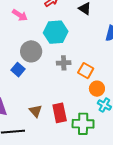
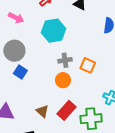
gray circle: (31, 51) -> (14, 51), moved
orange circle: (97, 89) -> (63, 80), moved
red rectangle: (60, 113) -> (66, 110), turned 60

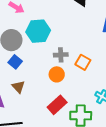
cyan hexagon: (53, 31) -> (38, 31), moved
brown triangle: (42, 111) -> (18, 87), moved

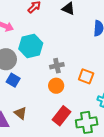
orange square: (83, 62) -> (86, 76), moved
brown triangle: (18, 87) -> (20, 113), moved

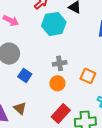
cyan hexagon: (31, 46) -> (54, 24), moved
blue square: (13, 80) -> (25, 75), moved

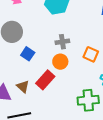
red rectangle: (61, 114) -> (45, 80), moved

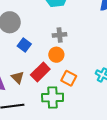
orange square: (91, 54) -> (69, 78), moved
green cross: (88, 100) -> (53, 98), moved

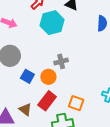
orange circle: (56, 55) -> (48, 77), moved

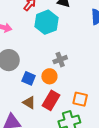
brown triangle: (25, 109) -> (29, 103), moved

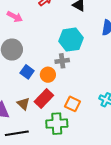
cyan hexagon: (47, 22) -> (71, 40), moved
brown triangle: (29, 103) -> (23, 104), moved

